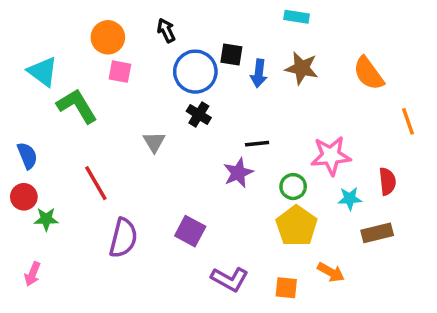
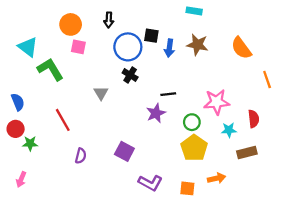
black arrow: (166, 30) -> (109, 20), turned -152
purple semicircle: (123, 238) -> (81, 156), size x0.6
orange arrow: (331, 272) -> (217, 178), turned -42

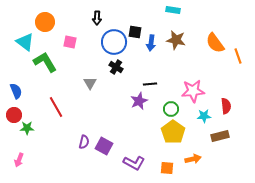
orange circle: (71, 24) -> (45, 22), moved
orange line: (267, 79) -> (238, 56), moved
purple square: (124, 151) -> (104, 146), moved
purple semicircle: (81, 156) -> (84, 142), moved

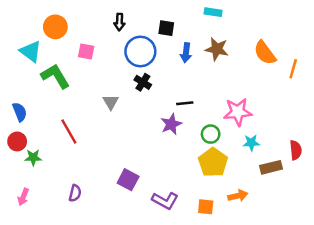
black square: (135, 32) -> (166, 28), moved
orange line: (238, 56) -> (293, 69), turned 35
red semicircle: (226, 106) -> (296, 150), moved
purple semicircle: (84, 142) -> (75, 193), moved

